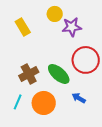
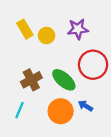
yellow circle: (55, 14) -> (47, 36), moved
orange circle: (44, 103) -> (61, 111), moved

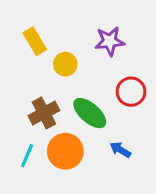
yellow circle: (47, 36) -> (65, 64), moved
red circle: (93, 65) -> (131, 92), size x0.7
orange circle: (61, 111) -> (65, 151), moved

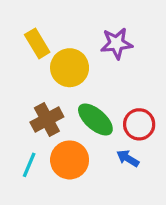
yellow circle: (65, 64) -> (70, 68), size x1.5
red circle: (131, 92) -> (139, 124), moved

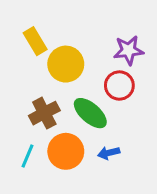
purple star: (116, 43) -> (129, 50), moved
red circle: (139, 124) -> (119, 86), moved
blue arrow: (128, 158) -> (109, 153), moved, turned -45

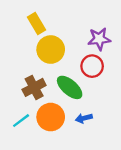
yellow rectangle: (35, 41) -> (36, 23), moved
cyan line: (27, 156) -> (21, 121), turned 30

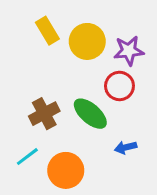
yellow circle: (51, 50) -> (87, 41), moved
orange circle: (51, 117) -> (66, 170), moved
blue arrow: (84, 118) -> (126, 147), moved

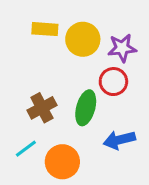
yellow rectangle: (47, 31) -> (45, 29), turned -55
green ellipse: (90, 114) -> (86, 108), turned 64
blue arrow: (126, 147) -> (119, 140), size x1.5

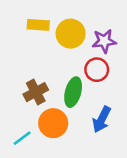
blue arrow: (119, 140) -> (102, 119), turned -50
cyan line: (26, 149) -> (22, 138), moved
orange circle: (62, 162) -> (53, 123), moved

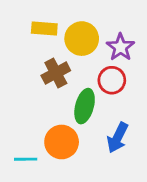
purple star: (104, 41) -> (120, 47), turned -30
brown cross: (36, 92) -> (56, 73), moved
cyan line: (22, 138) -> (26, 159), turned 36

